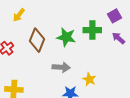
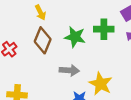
yellow arrow: (19, 15) -> (40, 12), moved, turned -64
yellow star: (89, 79) -> (101, 84), size x1.5

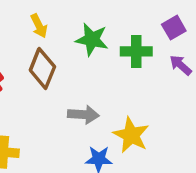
green star: (75, 37) -> (92, 40), moved

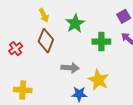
green star: (92, 40) -> (75, 23), turned 30
green cross: (136, 51) -> (101, 42), moved

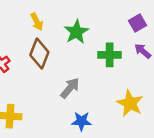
gray arrow: (70, 68) -> (70, 88), turned -54
yellow star: (98, 80) -> (130, 103), moved

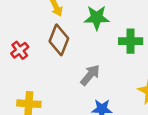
green star: (76, 32) -> (97, 18), turned 30

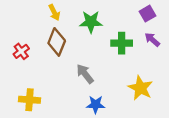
gray arrow: (90, 75) -> (85, 74), turned -78

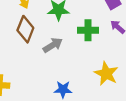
gray arrow: (85, 74) -> (53, 45), moved, turned 96

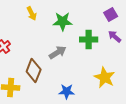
brown diamond: (25, 29) -> (34, 70), moved

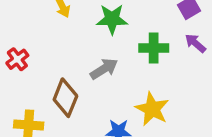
yellow star: (105, 77) -> (152, 109), moved

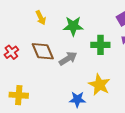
brown diamond: (65, 98) -> (43, 51), moved, turned -45

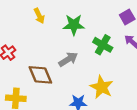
green cross: (100, 45) -> (103, 45), turned 30
brown diamond: (43, 51) -> (40, 75), moved

